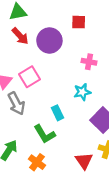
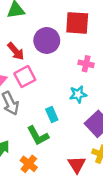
red square: (79, 22) -> (77, 23), size x1.6
red arrow: (20, 36) -> (16, 51), moved

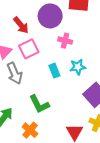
pink cross: (86, 64) -> (65, 41), moved
cyan rectangle: (52, 114) -> (54, 71), moved

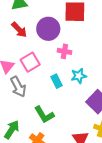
red arrow: (21, 25) -> (19, 30), moved

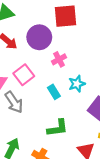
pink cross: (64, 51) -> (59, 59), turned -32
green L-shape: (44, 115) -> (58, 128), moved, turned -60

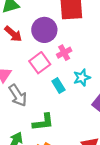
pink square: (24, 75) -> (40, 63), moved
green L-shape: (58, 128) -> (43, 122), moved

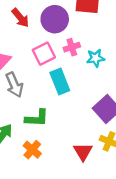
cyan star: (82, 78) -> (96, 58), moved
cyan rectangle: (58, 85) -> (60, 81), size x1.5

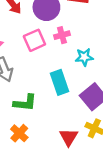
cyan star: (96, 58) -> (84, 57), moved
cyan rectangle: (60, 81) -> (59, 82), moved

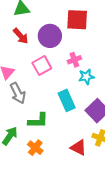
pink cross: (62, 35) -> (74, 60), moved
red triangle: (69, 137) -> (78, 148), turned -30

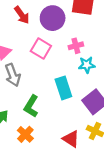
pink square: (42, 66) -> (41, 48), turned -36
green L-shape: (38, 121) -> (31, 106), turned 115

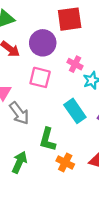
pink cross: (76, 46) -> (75, 64), turned -32
orange cross: (25, 134) -> (65, 162), moved

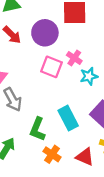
pink square: (40, 77) -> (51, 67), moved
cyan rectangle: (75, 111) -> (68, 118), moved

